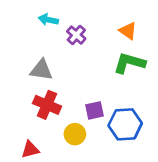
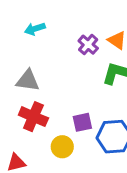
cyan arrow: (48, 20) -> (35, 29), turned -30
purple cross: (76, 35) -> (88, 45), moved

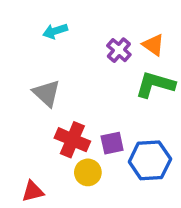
gray triangle: (28, 81) -> (47, 93), turned 35
red cross: (33, 117) -> (72, 140), moved

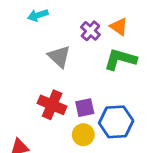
gray triangle: (47, 93) -> (59, 56), moved
yellow circle: (88, 172) -> (83, 135), moved

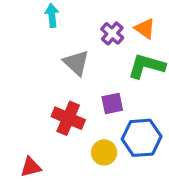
cyan arrow: (38, 15) -> (52, 15), turned 102
purple square: (85, 108) -> (112, 104), moved

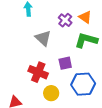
yellow circle: (104, 152) -> (51, 93), moved

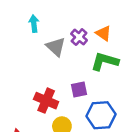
gray triangle: (43, 38) -> (56, 47), moved

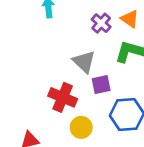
gray triangle: (56, 47) -> (84, 62), moved

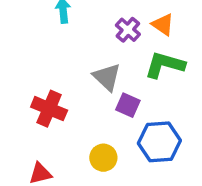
purple square: (101, 85) -> (128, 105), turned 36
red cross: (63, 97) -> (49, 109), moved

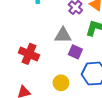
gray triangle: (107, 77) -> (63, 35), turned -42

